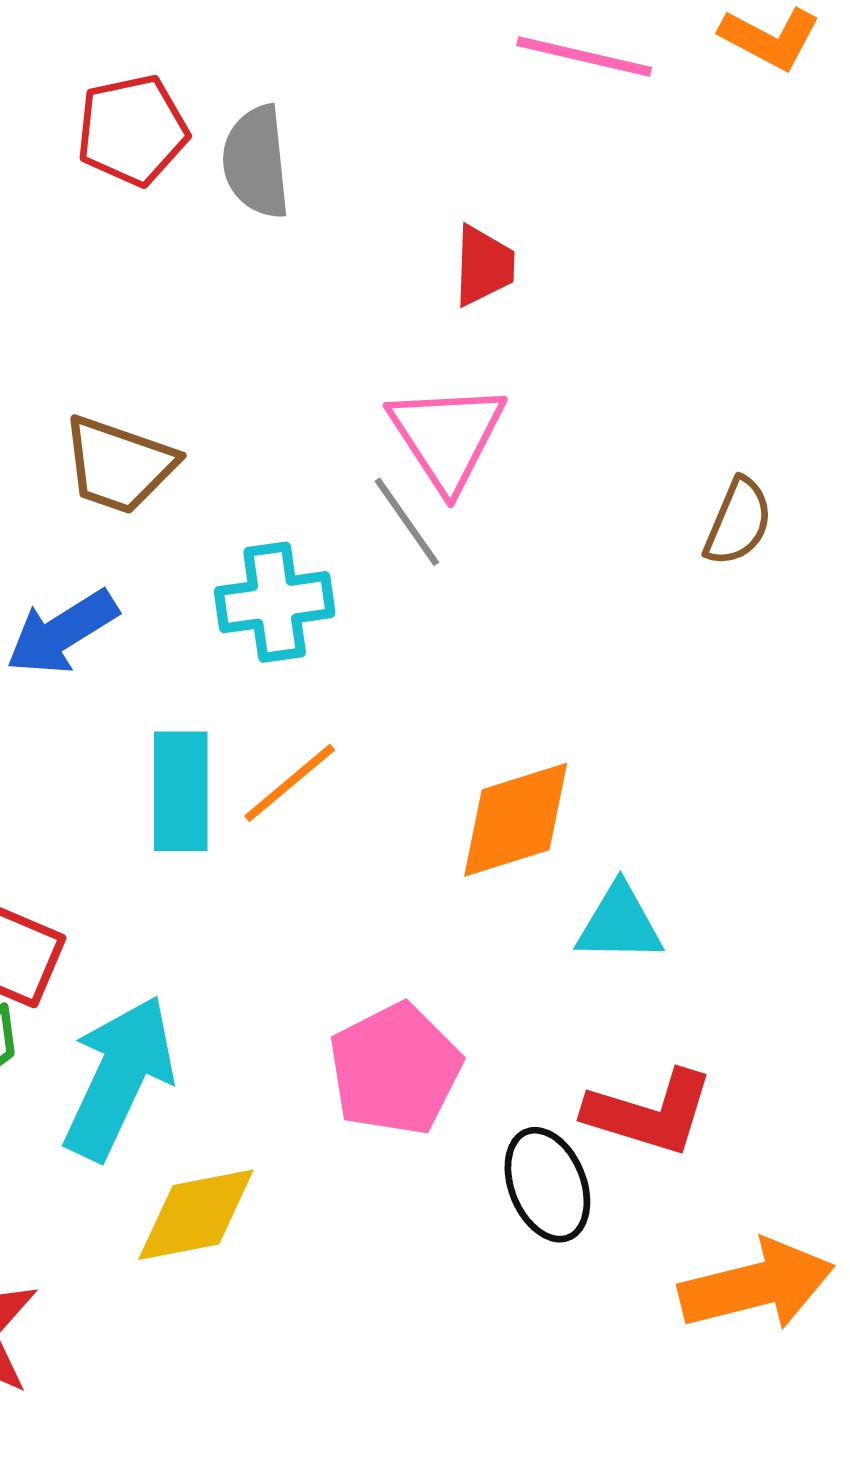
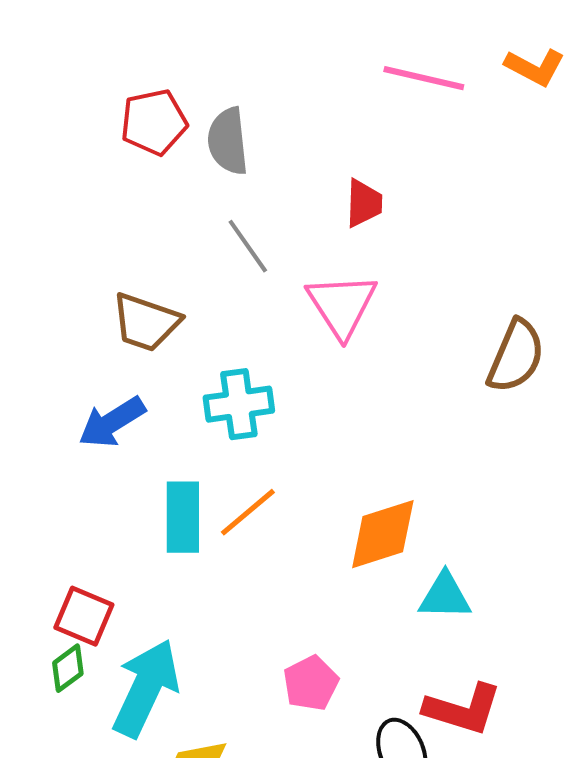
gray line: (407, 522) -> (248, 246), moved
brown semicircle: (738, 522) -> (516, 356), size x1.4
pink pentagon: (395, 1069) -> (311, 683), size x0.7

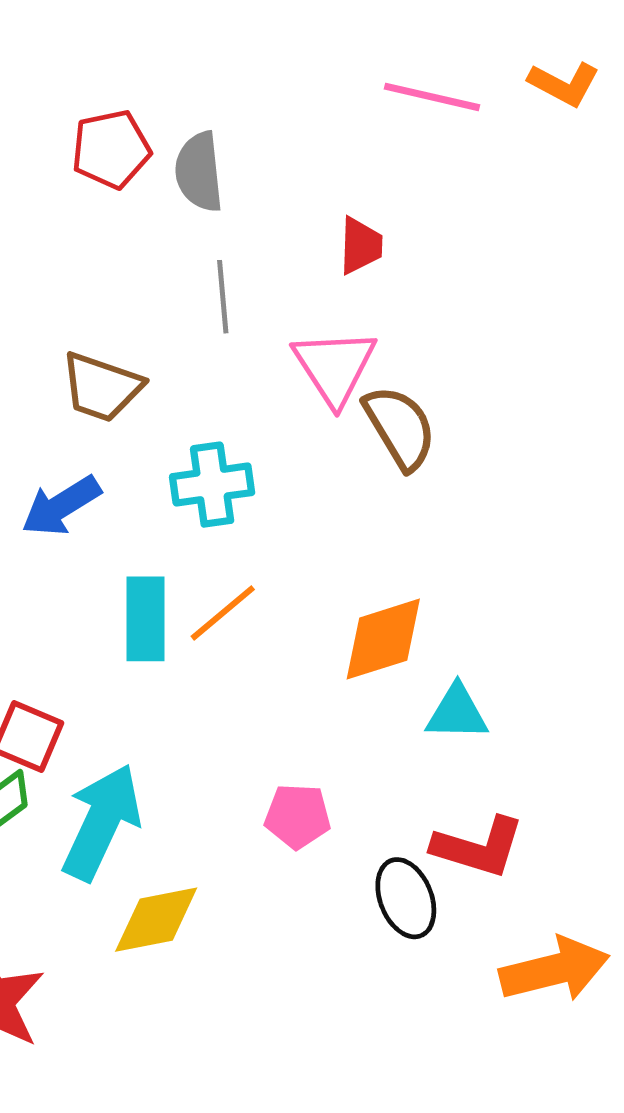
gray line: (248, 246) -> (223, 297), turned 30
brown semicircle: (516, 356) -> (400, 427), moved, turned -54
pink pentagon: (311, 683) -> (298, 816), turned 30

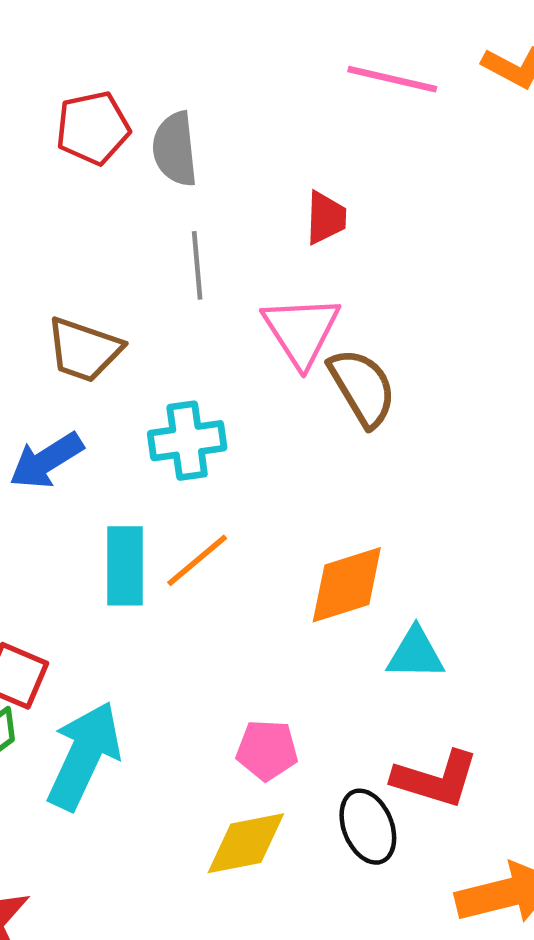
yellow diamond: (156, 920) -> (246, 843), moved

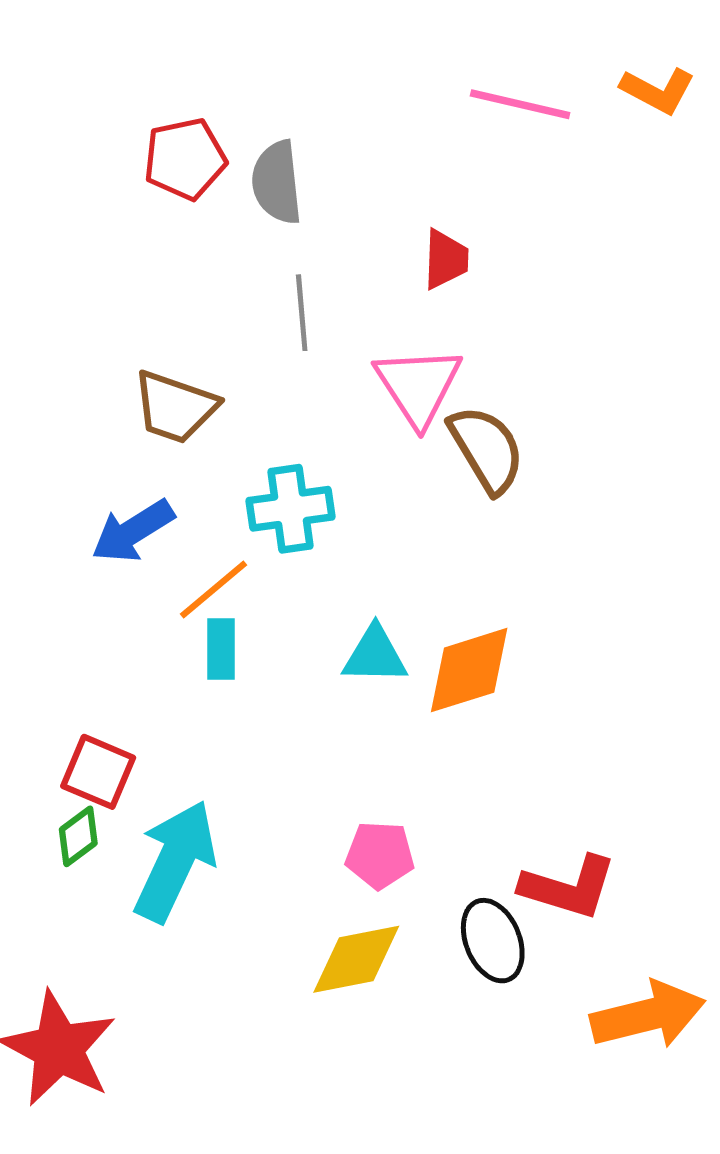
orange line: (197, 560) -> (214, 589), moved
cyan rectangle: (125, 566) -> (221, 649), size x0.7
cyan triangle: (416, 654) -> (375, 655), moved

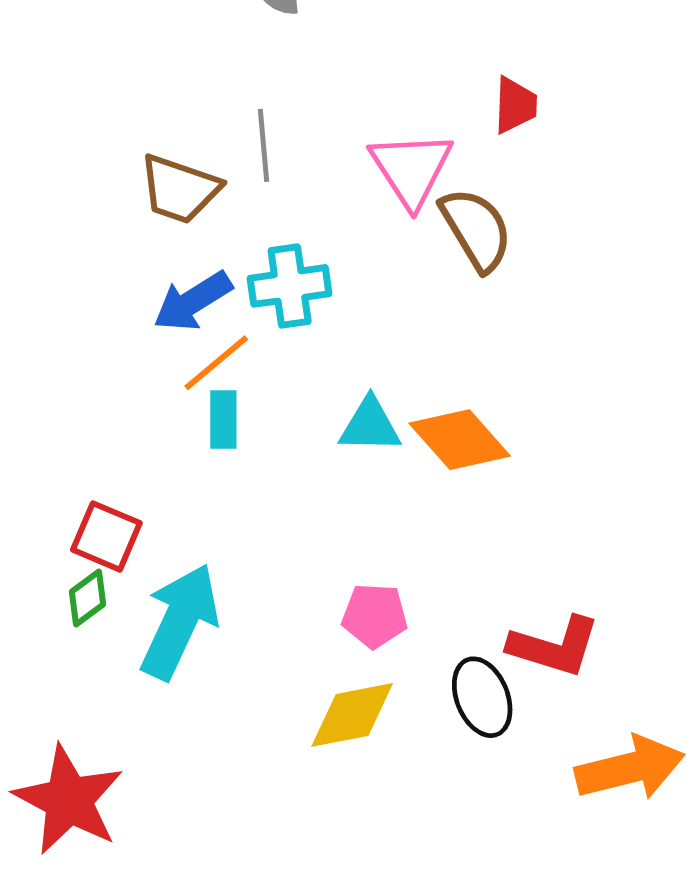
red trapezoid: (446, 259) -> (515, 105), moved
gray line: (302, 313) -> (264, 145), moved
blue arrow: (133, 531) -> (193, 301), moved
orange diamond: (469, 670) -> (460, 440), turned 66

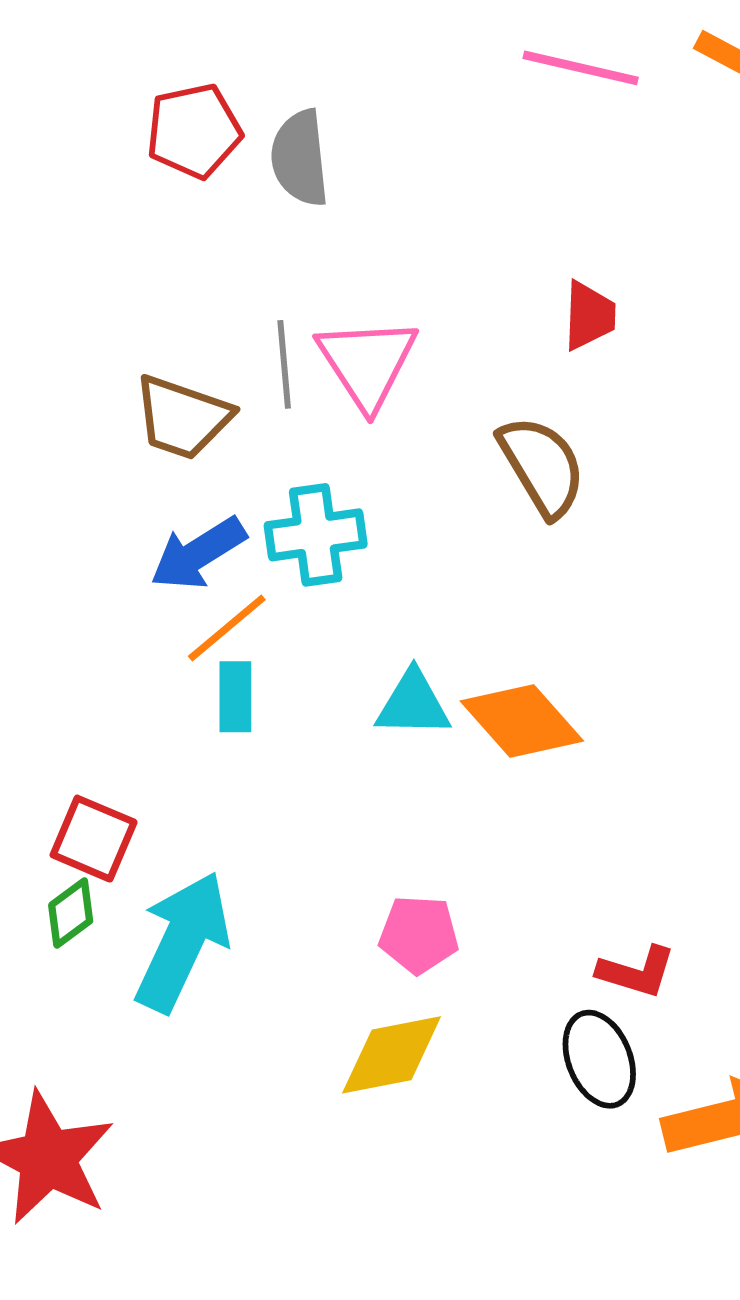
pink triangle: (411, 169) -> (367, 363), moved
red L-shape: (554, 646) -> (637, 972), size x0.7
black ellipse: (482, 697) -> (599, 1059), moved

